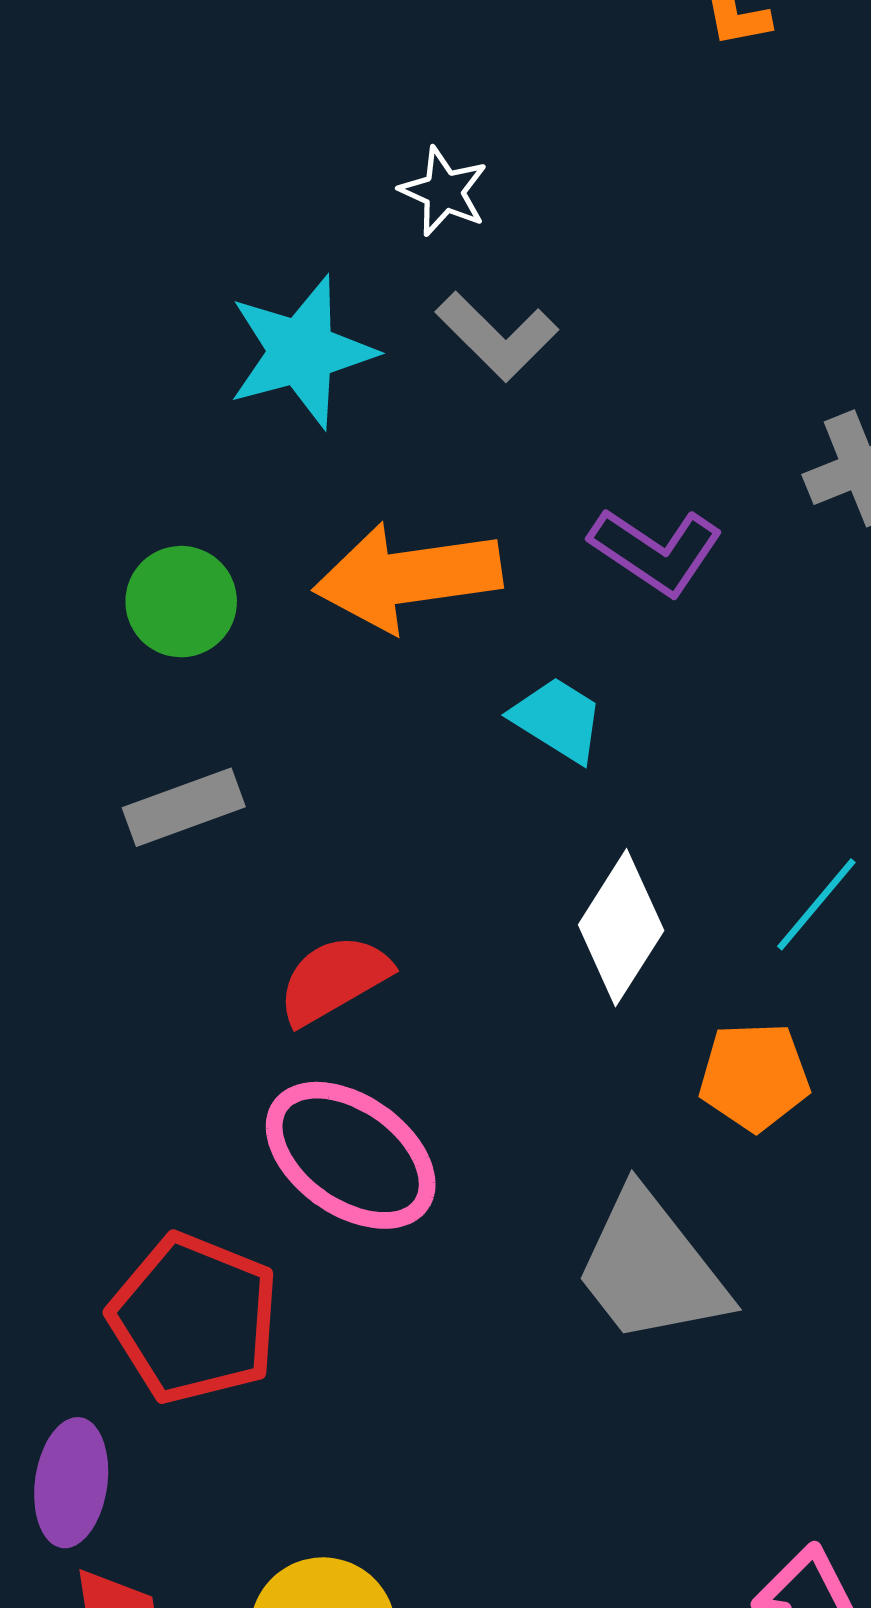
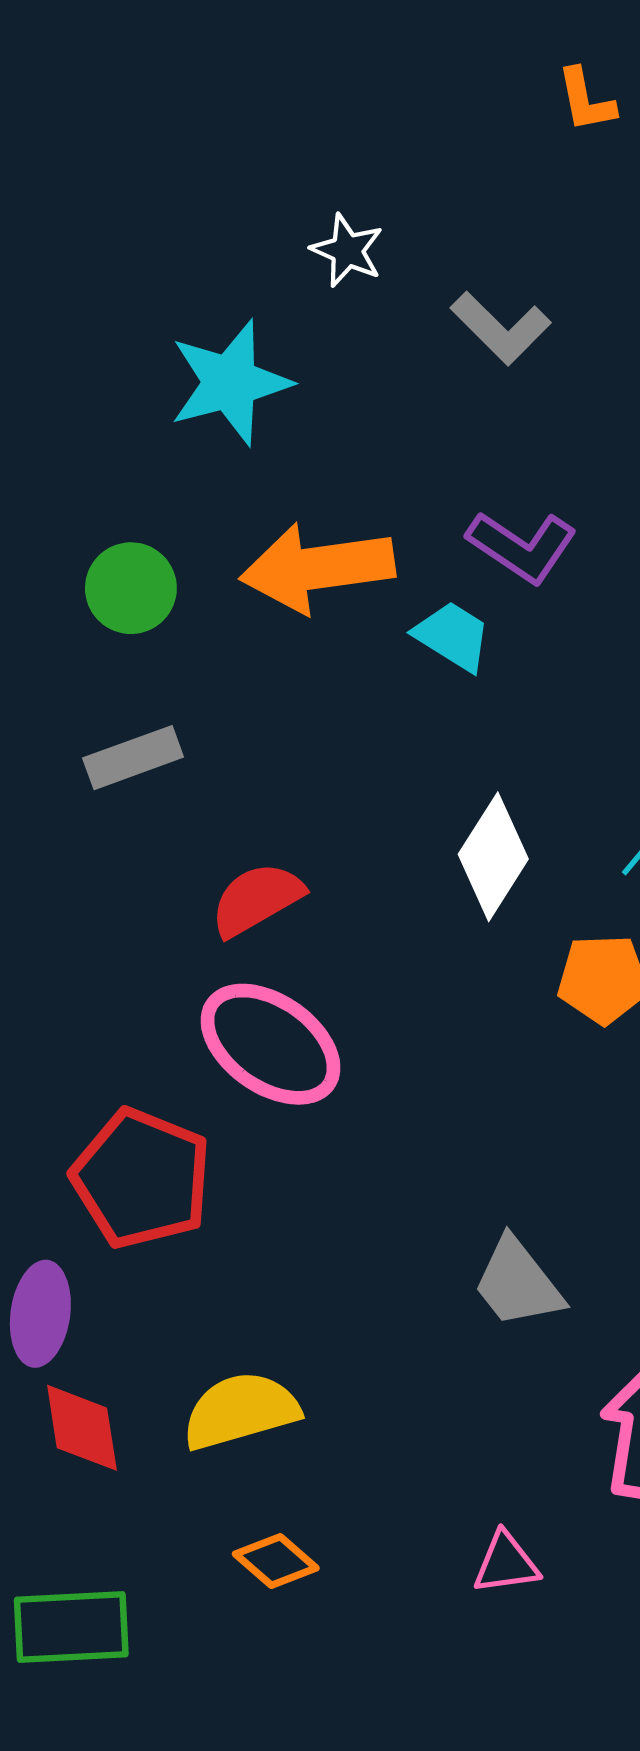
gray L-shape: (497, 336) -> (501, 328), moved
cyan trapezoid: (558, 719) -> (453, 636), moved
gray trapezoid: (651, 1268) -> (518, 1283), moved, size x0.7

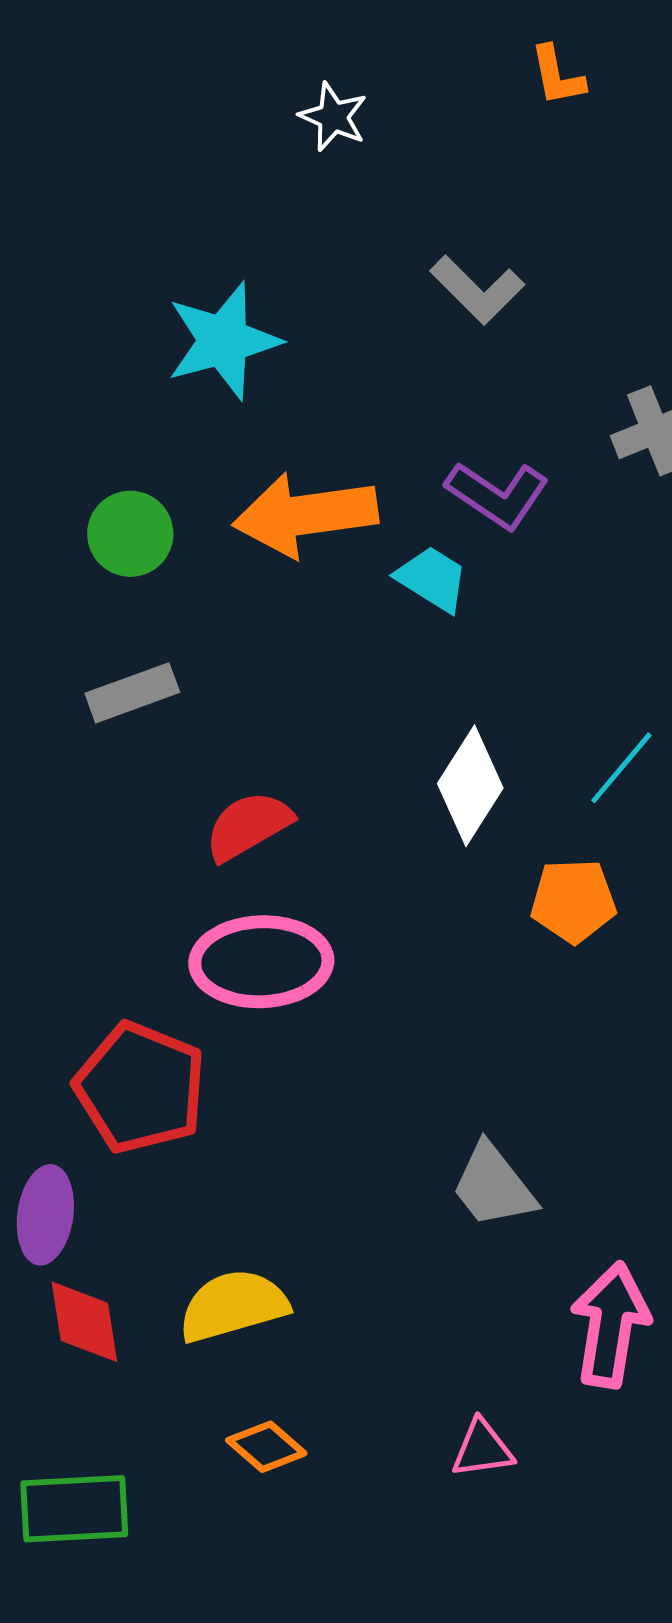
white star: (347, 250) -> (333, 117), moved
pink ellipse: (270, 1044) -> (261, 962), turned -37

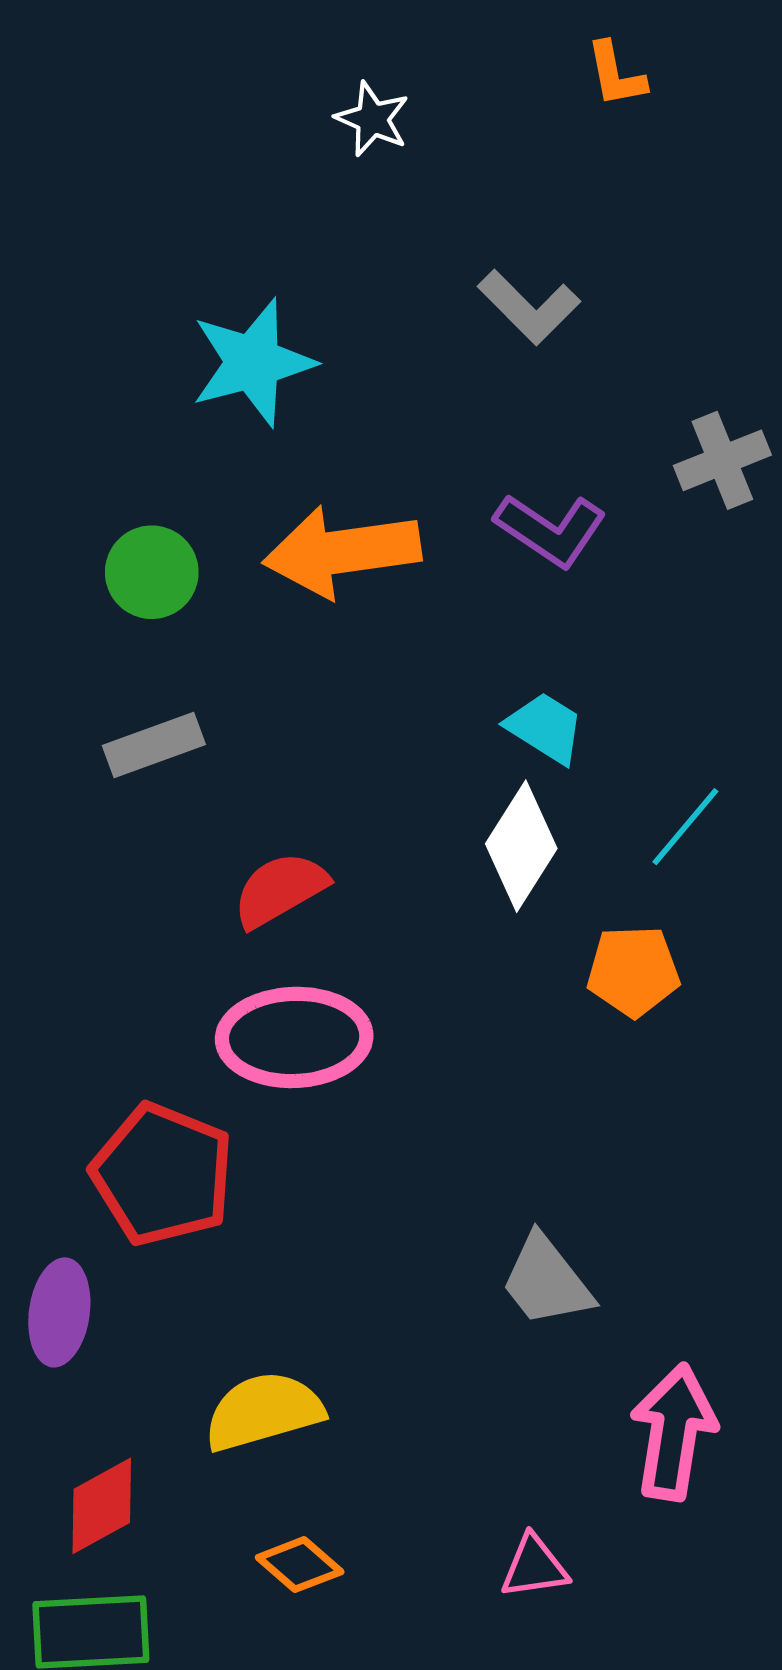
cyan trapezoid: (432, 579) -> (545, 728), moved
red diamond: (84, 1322) -> (102, 1506), moved, turned 70

